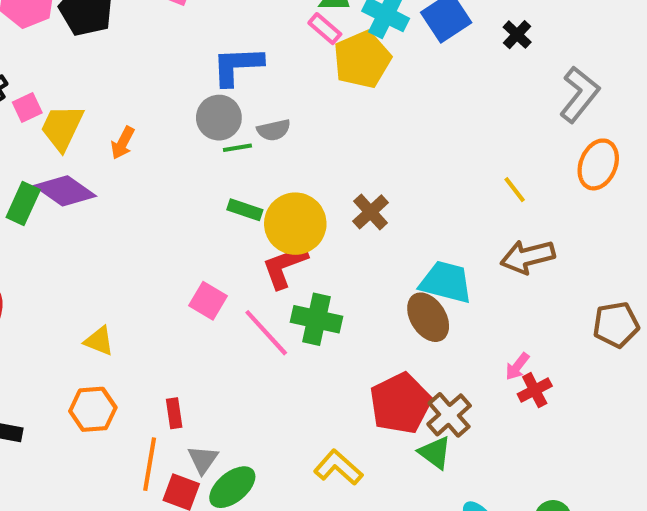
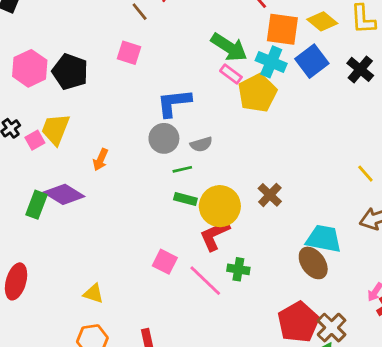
black cross: (517, 35) -> (360, 69), size x1.4
yellow trapezoid: (62, 127) -> (55, 129), moved
green line: (237, 148) -> (182, 169), moved
green cross: (317, 319) -> (238, 269), size x0.7

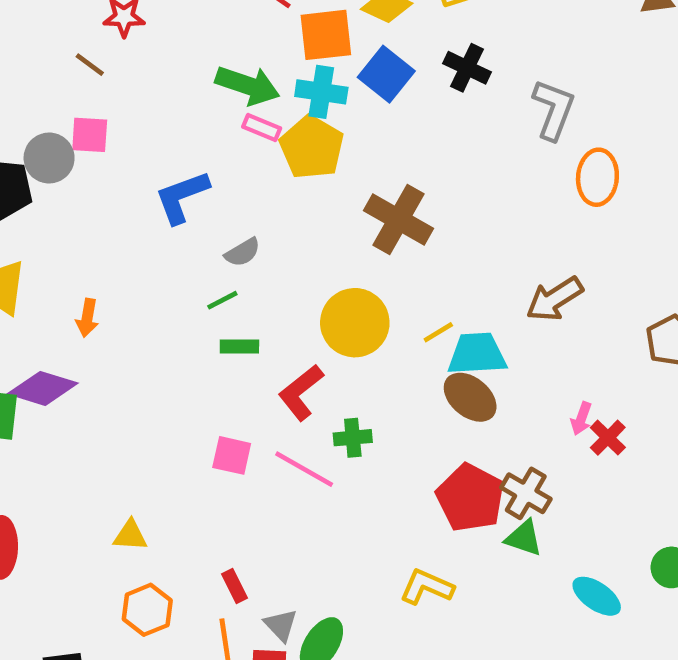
gray circle: (164, 138) -> (49, 158), moved
yellow line: (365, 174) -> (438, 332), moved, turned -66
brown cross: (270, 195) -> (399, 219), moved, size x1.6
yellow circle: (220, 206) -> (355, 323), moved

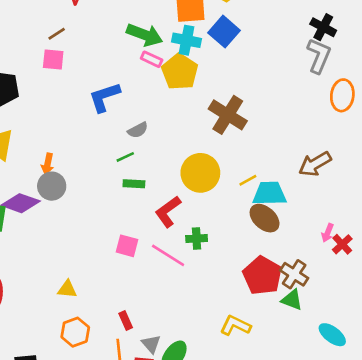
brown line: (90, 65) -> (57, 34), moved, turned -72
black cross: (467, 68) -> (323, 27), moved
gray circle: (49, 158) -> (52, 186), moved

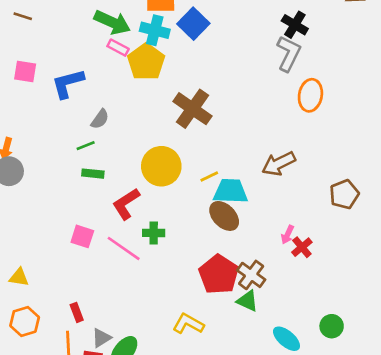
brown line: (57, 34) -> (23, 16), turned 48
pink square: (53, 60) -> (25, 71), moved
gray semicircle: (138, 130) -> (100, 119), turned -30
gray triangle: (151, 344) -> (101, 338), turned 36

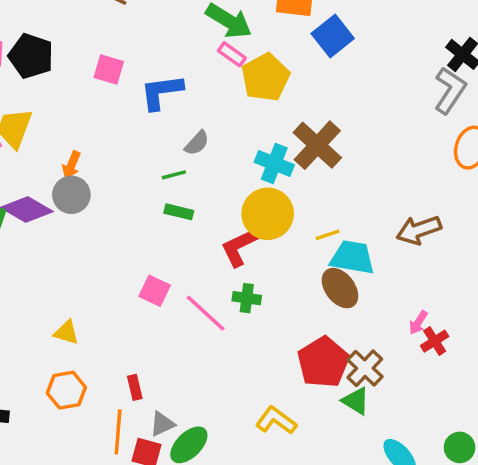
cyan cross: (155, 30) -> (274, 164), moved
red L-shape: (126, 204) -> (239, 247), moved

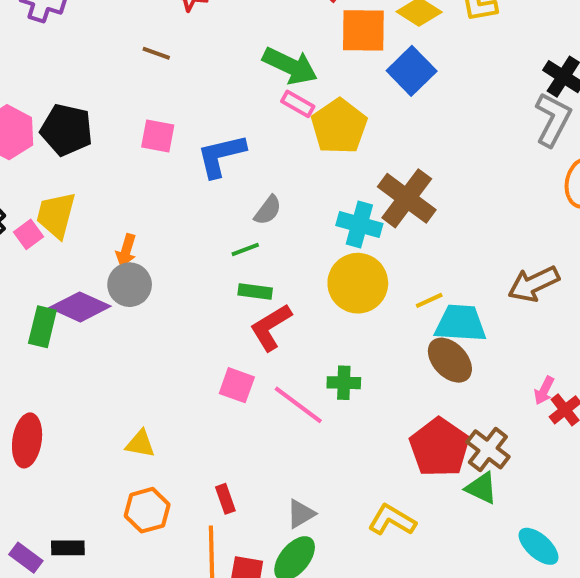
red L-shape: (239, 247) -> (271, 327), moved
gray triangle: (162, 424) -> (301, 514), moved

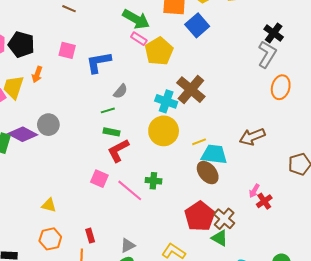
orange arrow: (126, 250) -> (37, 74), moved

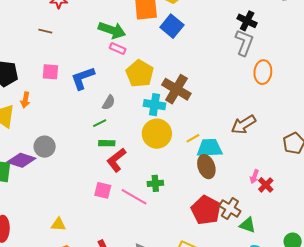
yellow pentagon: (159, 51) -> (140, 74), moved
brown ellipse: (208, 173) -> (206, 167), turned 30
green triangle: (220, 238) -> (248, 225), moved

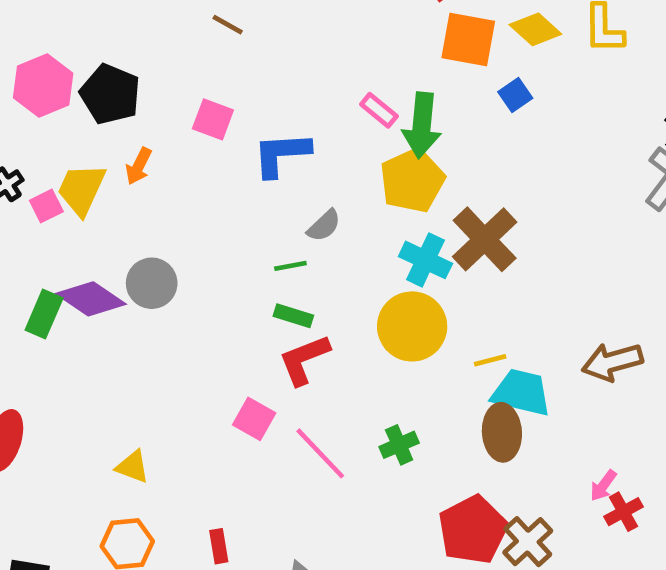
blue square: (172, 26) -> (515, 95), size x0.6
green arrow: (112, 30) -> (422, 125), moved, turned 60
green cross: (155, 183) -> (399, 445), moved, turned -35

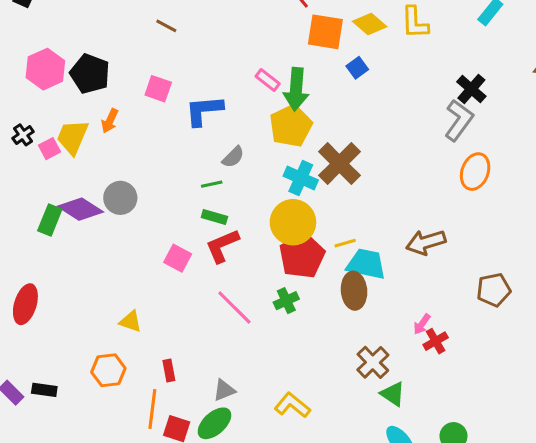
pink square: (254, 419) -> (178, 258), moved
yellow triangle: (133, 467) -> (131, 321), moved
red pentagon: (473, 530) -> (302, 256), moved

